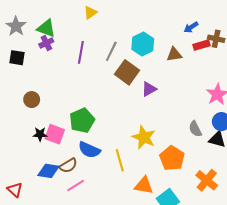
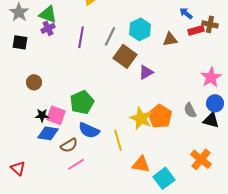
blue arrow: (191, 27) -> (186, 13), turned 72
orange pentagon: (172, 158) -> (160, 116), moved
blue diamond: (48, 171) -> (48, 133), moved

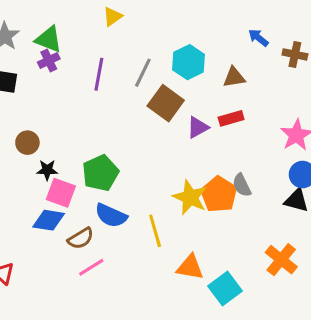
red rectangle: (196, 30) -> (231, 118), moved
gray semicircle: (190, 110) -> (242, 185), moved
black star: (42, 115) -> (47, 170), moved

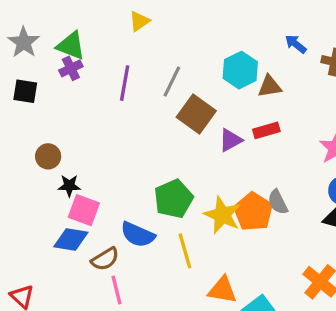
cyan hexagon: (189, 62) -> (240, 70), moved
green pentagon: (100, 173) -> (174, 199), moved
pink line: (91, 267) -> (116, 290), turned -72

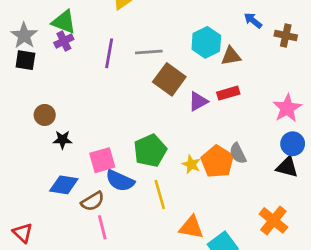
gray star: (24, 42) -> (24, 36), moved
gray line: (172, 81) -> (149, 52), turned 60
pink square: (84, 210) -> (102, 160), moved, turned -36
yellow star: (222, 215) -> (191, 164), size x0.6

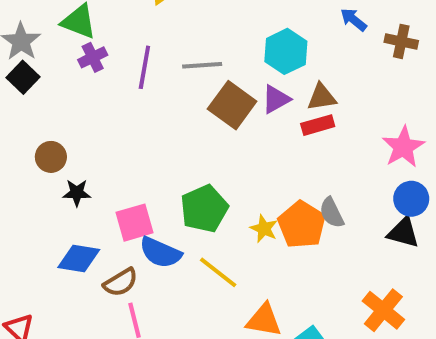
purple cross: (64, 41) -> (93, 57), moved
brown triangle: (231, 56) -> (322, 97), moved
black square: (25, 60) -> (23, 77), turned 35
purple triangle: (198, 101) -> (276, 99), moved
yellow line: (160, 194) -> (218, 272), turned -36

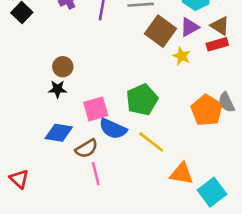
brown triangle: (322, 97) -> (220, 26), turned 42
brown circle: (51, 157) -> (63, 67), moved
yellow star: (264, 229) -> (182, 56), moved

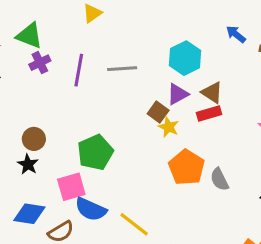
brown square: (160, 31) -> (158, 112), moved, size x0.6
black star: (58, 89) -> (28, 164), turned 30
green pentagon: (142, 100) -> (95, 152), moved
orange pentagon: (207, 110) -> (187, 167), moved

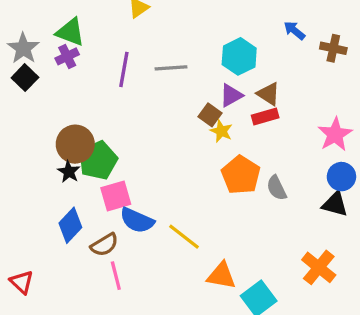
purple cross: (40, 63) -> (67, 56), moved
brown circle: (34, 139) -> (75, 144), size x1.5
green pentagon: (95, 152) -> (98, 160), moved
blue diamond: (29, 214) -> (70, 225), turned -56

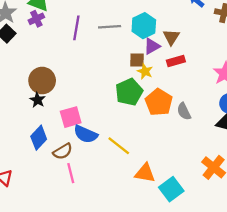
cyan hexagon: (239, 56) -> (144, 26), moved
brown triangle: (268, 94) -> (171, 37), moved, turned 30
brown square: (210, 115) -> (137, 60), turned -35
green pentagon: (98, 160) -> (129, 92), moved

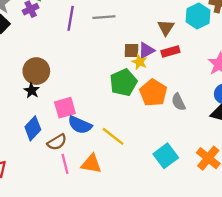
cyan hexagon: (144, 26) -> (198, 16), moved
purple triangle: (152, 46) -> (146, 50), moved
orange triangle: (145, 173) -> (91, 164), moved
cyan square: (171, 189) -> (166, 156), moved

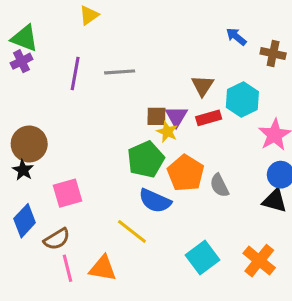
cyan hexagon: (198, 16) -> (242, 100), moved
purple triangle: (146, 50) -> (176, 116), turned -30
blue semicircle: (80, 125) -> (155, 201), moved

